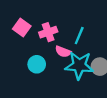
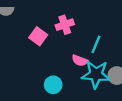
pink cross: (48, 32) -> (65, 25), moved
cyan circle: (37, 64) -> (53, 85), moved

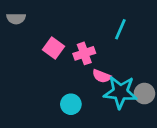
pink cross: (65, 25) -> (84, 53), moved
cyan line: (96, 44) -> (120, 29), moved

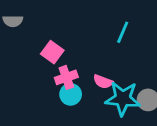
pink cross: (84, 53) -> (66, 77), moved
cyan circle: (71, 104) -> (71, 94), moved

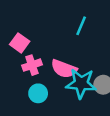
pink semicircle: (103, 82) -> (64, 69), size x1.5
cyan circle: (71, 94) -> (38, 93), moved

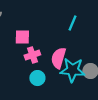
pink square: (20, 43) -> (22, 37), turned -35
pink semicircle: (64, 69) -> (58, 58), turned 85

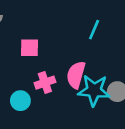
pink cross: (32, 55) -> (45, 83), moved
cyan circle: (37, 78) -> (20, 101), moved

